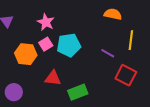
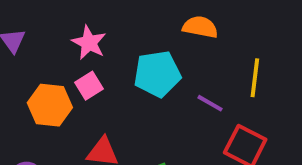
orange semicircle: (113, 14) -> (200, 27), moved
cyan pentagon: (69, 45) -> (157, 74), moved

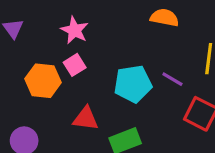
cyan pentagon: (157, 74) -> (133, 84), moved

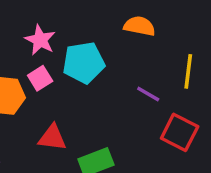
cyan pentagon: (133, 84) -> (84, 63), moved

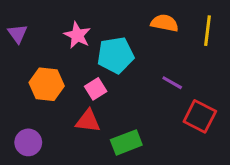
yellow line: (188, 71) -> (207, 31), moved
pink square: (40, 78) -> (96, 89), moved

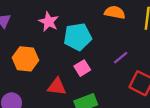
purple line: (172, 83) -> (121, 58), turned -70
pink square: (96, 89) -> (82, 68), moved

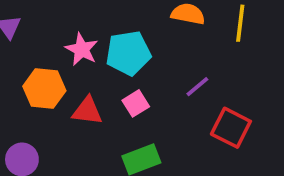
pink star: (49, 22) -> (82, 49), moved
red triangle: (57, 87) -> (87, 111), moved

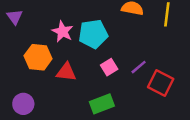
purple line: (197, 87) -> (139, 67), moved
pink square: (136, 103) -> (109, 67), moved

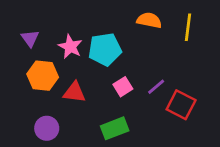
purple triangle: (15, 17) -> (30, 38), moved
purple circle: (23, 104) -> (47, 128), moved

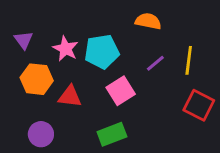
yellow line: (188, 27) -> (189, 60), moved
pink square: (123, 87) -> (121, 91), size x1.4
purple line: (156, 87) -> (155, 63), moved
red square: (181, 105) -> (199, 105), moved

